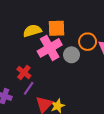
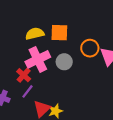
pink cross: (50, 48) -> (38, 59), moved
gray circle: (71, 55) -> (64, 62), moved

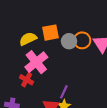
gray circle: (64, 62) -> (69, 41), moved
purple line: (27, 91) -> (64, 92), moved

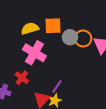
pink cross: (36, 62) -> (34, 53), turned -30
red cross: (27, 80) -> (22, 78), moved

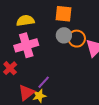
orange square: (53, 26) -> (64, 14), moved
pink cross: (34, 53) -> (26, 45), turned 35

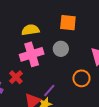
gray circle: (64, 35) -> (61, 49), moved
orange circle: (77, 39) -> (81, 78), moved

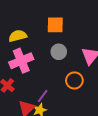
gray circle: (61, 49) -> (59, 52), moved

